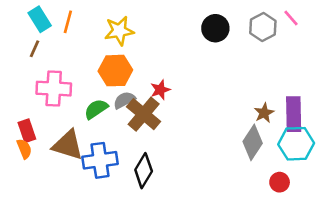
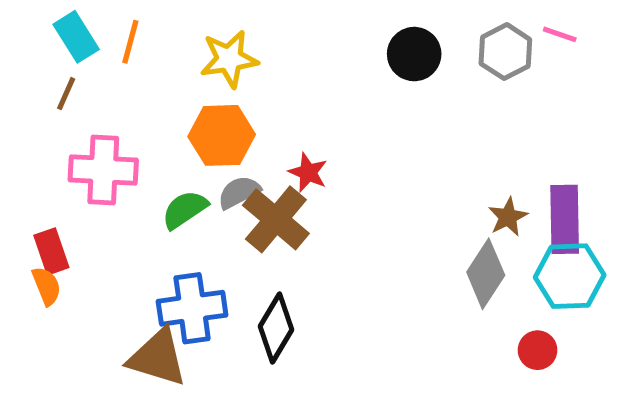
pink line: (291, 18) -> (560, 34), turned -30
red star: (160, 90) -> (308, 172), turned -30
brown triangle: (68, 145) -> (158, 358), moved

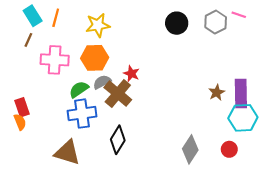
pink cross: (103, 170) -> (55, 60), moved
gray diamond: (486, 274) -> (190, 149), moved
blue cross: (192, 308) -> (82, 114), moved

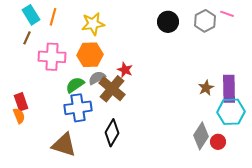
gray diamond: (190, 149) -> (201, 136), moved

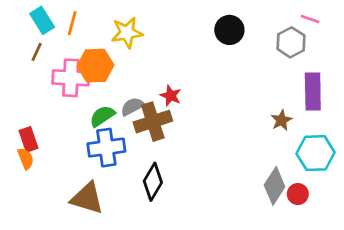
gray hexagon: (205, 21) -> (291, 42), moved
orange hexagon: (90, 55) -> (95, 66), moved
brown cross: (112, 89) -> (153, 122), turned 32
purple rectangle: (229, 89) -> (313, 91), moved

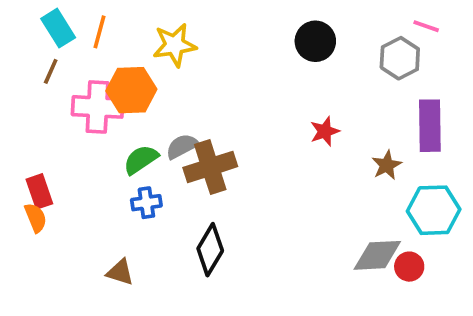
red star: (171, 96) -> (325, 131), moved, turned 30
blue cross: (106, 148) -> (146, 203), size x0.6
gray diamond: (275, 186) -> (377, 255), turned 54
brown triangle: (87, 198) -> (120, 272), size x0.6

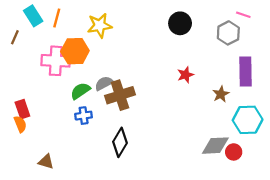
brown line: (51, 71) -> (15, 37), moved
brown triangle: (120, 272) -> (46, 162), moved

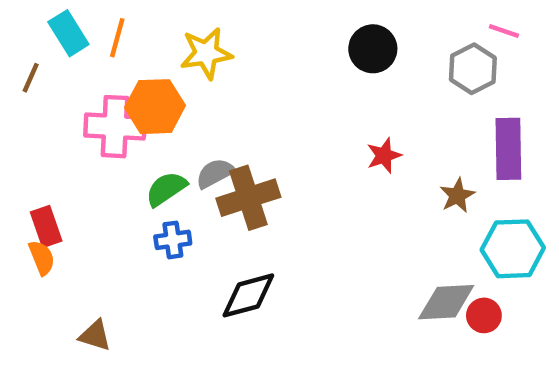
black diamond: (120, 142) -> (248, 295), turned 44

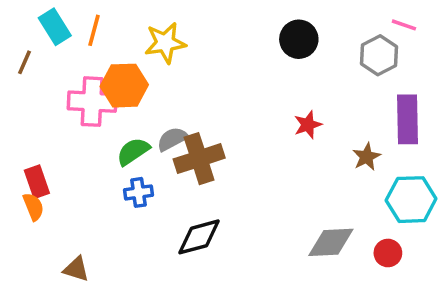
gray diamond: (446, 302) -> (331, 242), moved

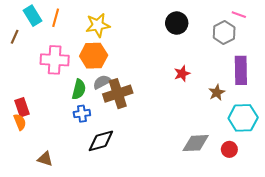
orange hexagon: (124, 86) -> (94, 56), moved
green semicircle: (133, 151) -> (79, 89), turned 138
black diamond: (199, 237) -> (101, 141), moved

